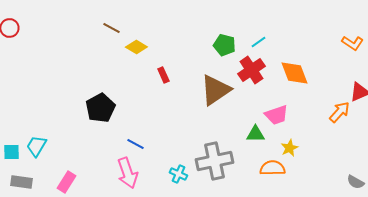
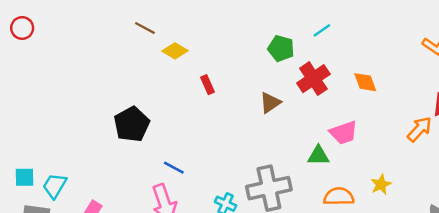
cyan line: (258, 42) -> (322, 30), moved
orange diamond: (294, 73) -> (365, 82), size x0.7
brown triangle: (215, 90) -> (270, 103), size x0.6
cyan trapezoid: (36, 146) -> (55, 186), moved
yellow star: (289, 148) -> (381, 185), moved

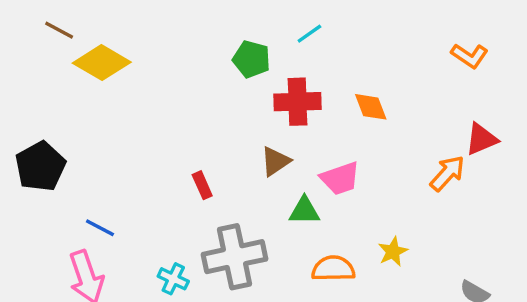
yellow diamond: (175, 51) -> (102, 63), size x1.5
red cross: (313, 79) -> (298, 102), turned 32
red rectangle: (208, 85) -> (202, 185), moved
brown triangle: (270, 103) -> (275, 161), moved

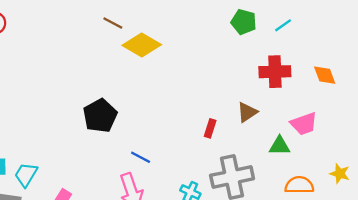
green pentagon: (252, 59) -> (244, 22), moved
brown triangle: (275, 161) -> (247, 112), moved
red rectangle: (202, 185) -> (210, 128), turned 42
yellow star: (393, 252) -> (340, 174), turned -30

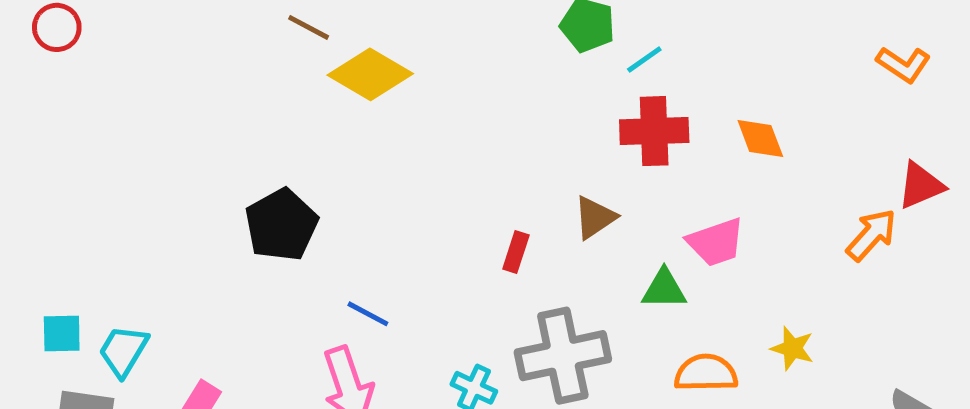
cyan line: (283, 25) -> (644, 60), moved

